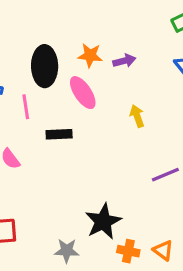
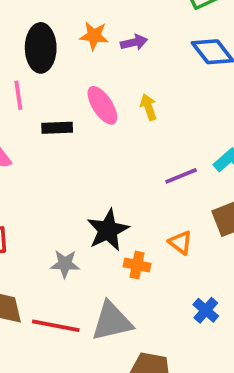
pink ellipse: (83, 93) -> (102, 105), moved
orange triangle: (163, 250) -> (181, 242), moved

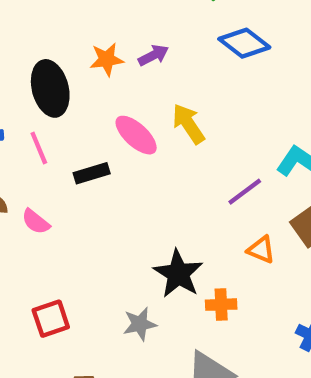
yellow arrow: (148, 107) -> (188, 124), size x1.4
orange triangle: (181, 242) -> (261, 250), moved

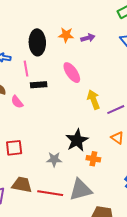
yellow arrow: (188, 124) -> (94, 100), moved
black rectangle: (92, 173) -> (39, 85), moved

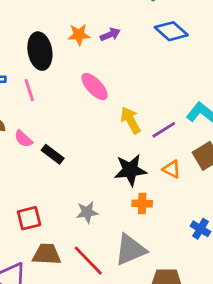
black rectangle: (39, 85) -> (53, 154), moved, turned 49
black star: (77, 140) -> (130, 170), moved, turned 30
red square: (14, 148) -> (29, 218), moved
red line: (50, 193) -> (88, 261), turned 45

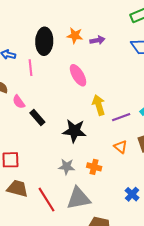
black star: (130, 170) -> (74, 131), moved
gray star: (87, 212) -> (67, 167), moved

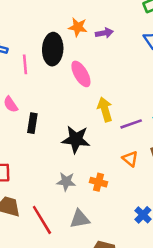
black ellipse: (44, 41) -> (53, 49), moved
black rectangle: (37, 118) -> (32, 123), turned 49
gray triangle: (78, 198) -> (80, 219), size x0.7

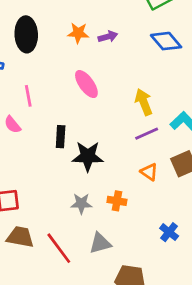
black ellipse: (53, 49) -> (26, 34), moved
pink line: (25, 64) -> (28, 96), moved
yellow arrow: (105, 109) -> (144, 102), moved
black rectangle: (32, 123) -> (61, 137), moved

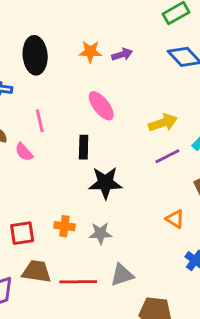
yellow arrow: (144, 102) -> (163, 123), turned 95
black rectangle: (61, 137) -> (84, 147), moved
orange triangle: (149, 172) -> (175, 219), moved
orange cross: (117, 201) -> (64, 226), moved
red line: (59, 248) -> (78, 282), turned -52

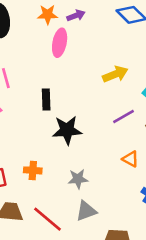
pink ellipse: (101, 106) -> (60, 43), moved, turned 52
purple line: (167, 156) -> (124, 117), moved
gray star: (100, 233) -> (78, 179), moved
red line: (78, 282) -> (48, 219), turned 44

